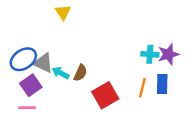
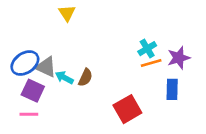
cyan cross: (150, 54) -> (147, 49), moved, turned -35
purple square: (31, 85) -> (33, 91), turned -30
orange line: (142, 88) -> (151, 63), moved, turned 60
red square: (105, 95) -> (127, 109), moved

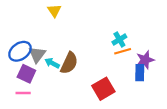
purple star: (179, 58) -> (145, 60), moved
gray triangle: (46, 67) -> (37, 54), turned 42
brown semicircle: (85, 77) -> (69, 63), size x1.5

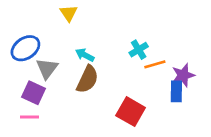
cyan cross: (119, 40) -> (139, 50), moved
blue ellipse: (20, 51) -> (25, 48), moved
cyan arrow: (52, 63) -> (85, 55), moved
red square: (103, 89) -> (131, 112), turned -30

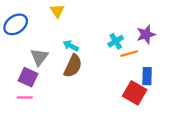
blue ellipse: (25, 48) -> (16, 24), moved
purple star: (183, 75) -> (146, 35), moved
red square: (131, 112) -> (135, 93), moved

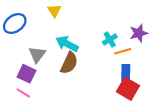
cyan arrow: (71, 46) -> (67, 44), size x1.5
blue rectangle: (147, 76) -> (126, 73), moved
pink line: (25, 97) -> (23, 93), turned 32

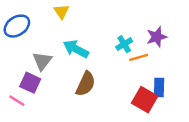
brown semicircle: (69, 63) -> (86, 84), moved
blue rectangle: (126, 73) -> (159, 87), moved
pink line: (23, 93) -> (17, 101), moved

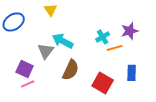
gray triangle: (42, 61) -> (46, 51), moved
red square: (145, 100) -> (103, 83), moved
pink line: (17, 101) -> (28, 84), moved, turned -56

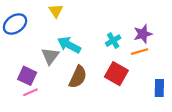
orange line: (115, 48) -> (140, 52), moved
blue rectangle: (132, 73) -> (159, 88), moved
red square: (103, 83) -> (116, 74), moved

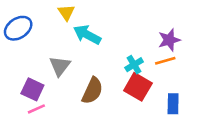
cyan cross: (113, 41) -> (134, 65), moved
cyan arrow: (69, 45) -> (87, 35), moved
blue rectangle: (159, 88) -> (173, 104), moved

